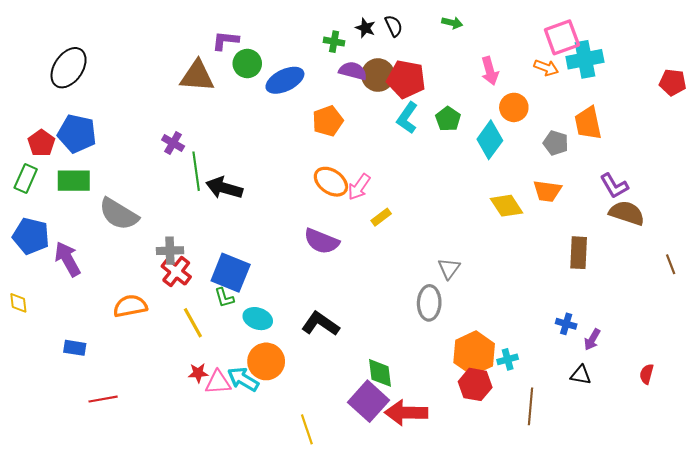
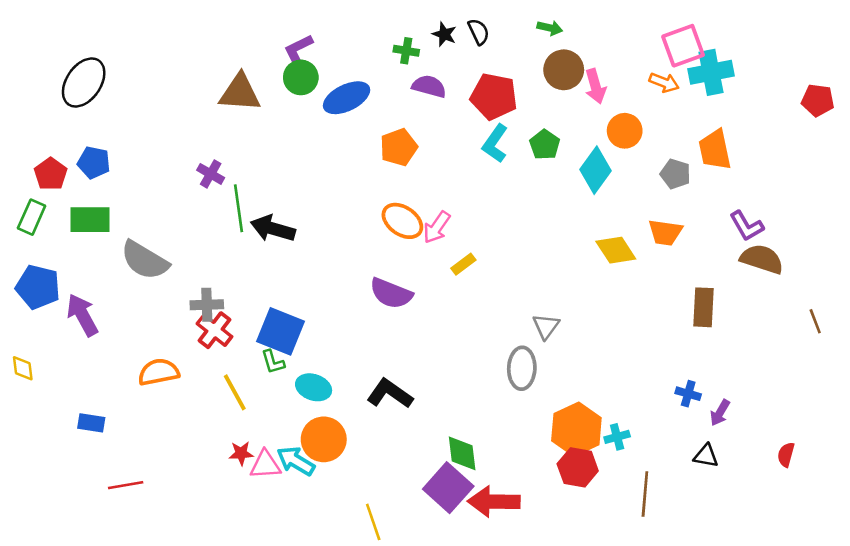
purple L-shape: (225, 41) -> (298, 49), moved, turned -32
brown circle: (378, 75) -> (564, 70), moved
blue pentagon: (77, 134) -> (94, 163), size x0.7

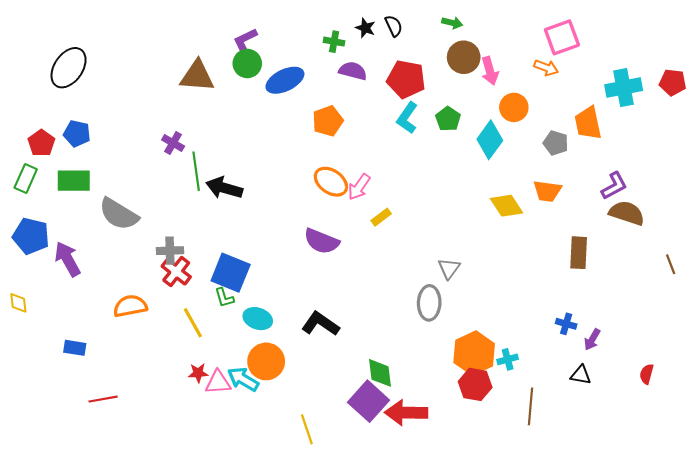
cyan cross: (711, 72) -> (624, 88), moved
purple L-shape: (747, 226) -> (614, 186), turned -88

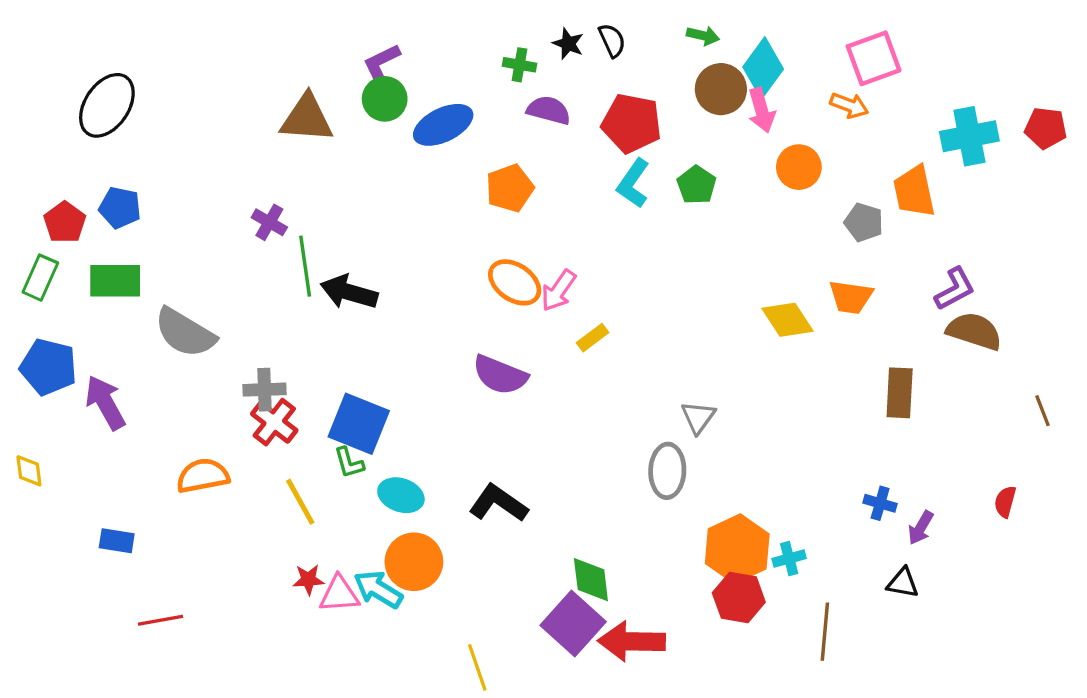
cyan diamond: (490, 140) -> (763, 68), moved
red semicircle: (647, 374) -> (1005, 502), moved

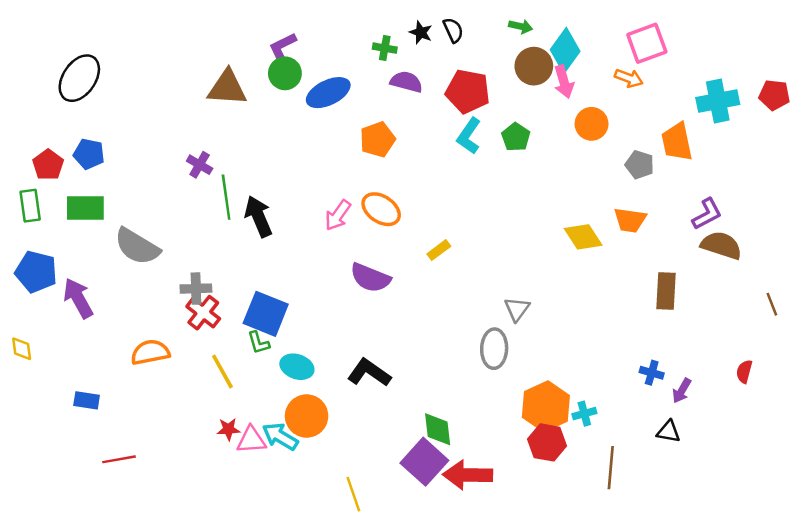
green rectangle: (40, 278) -> (30, 206), turned -32
pink arrow: (558, 291) -> (338, 215), moved
black arrow: (349, 292) -> (258, 216), turned 51

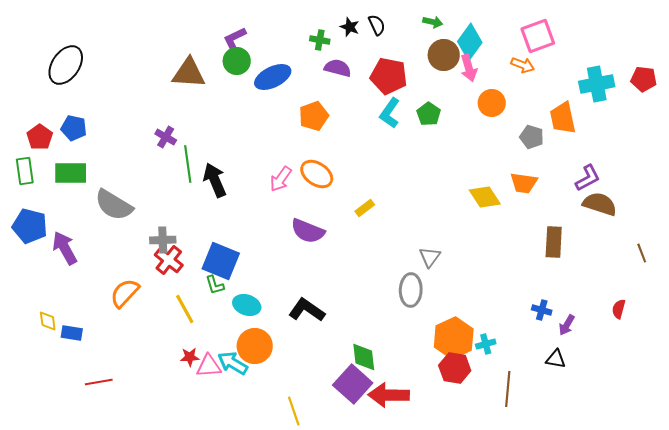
yellow diamond: (22, 349) -> (48, 321), moved
orange semicircle: (150, 352) -> (125, 293), turned -36

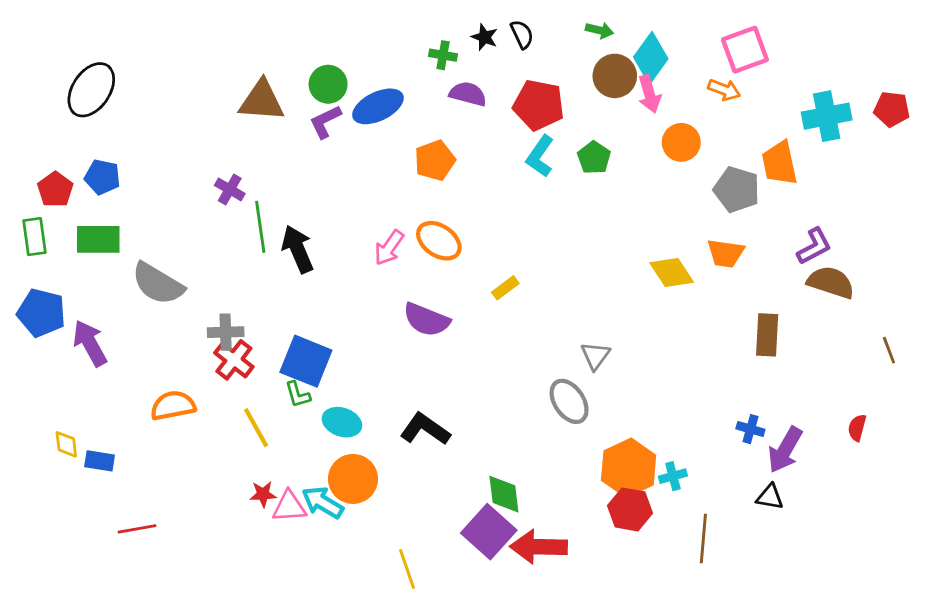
purple L-shape: (235, 39) -> (325, 122), moved
gray pentagon: (532, 137) -> (737, 189), size x1.4
gray ellipse: (411, 290) -> (569, 401), turned -36
orange semicircle: (125, 293) -> (173, 406), turned 36
purple arrow: (567, 325) -> (785, 450), size x1.6

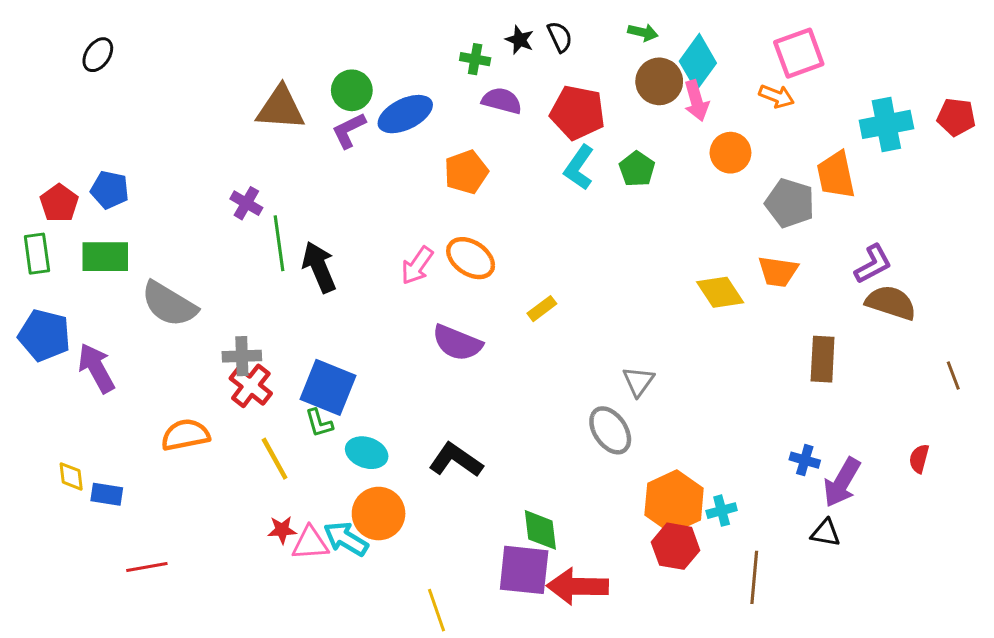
black ellipse: (91, 90) -> (98, 55), moved, size x0.6
purple square: (489, 532) -> (524, 570), turned -36

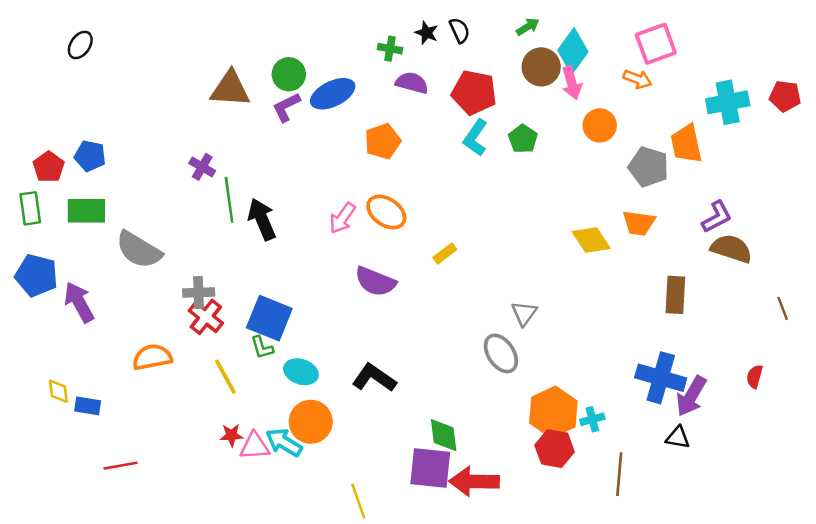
green arrow: (643, 32) -> (528, 27), turned -45
blue cross: (805, 460) -> (661, 378), size x2.0

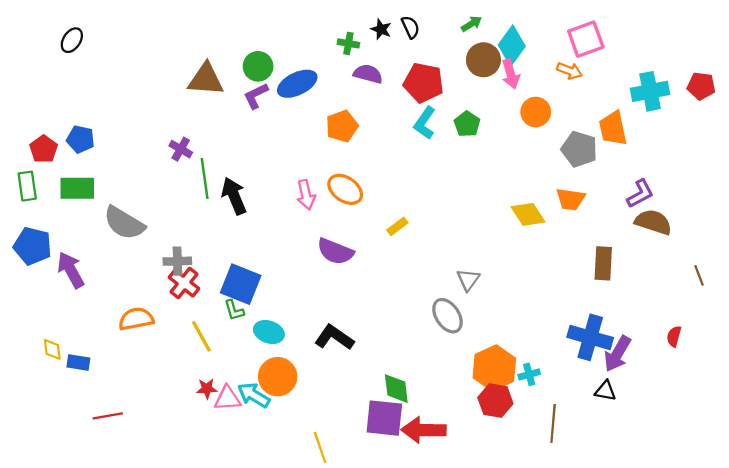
pink arrow: (342, 218) -> (306, 195), turned -48

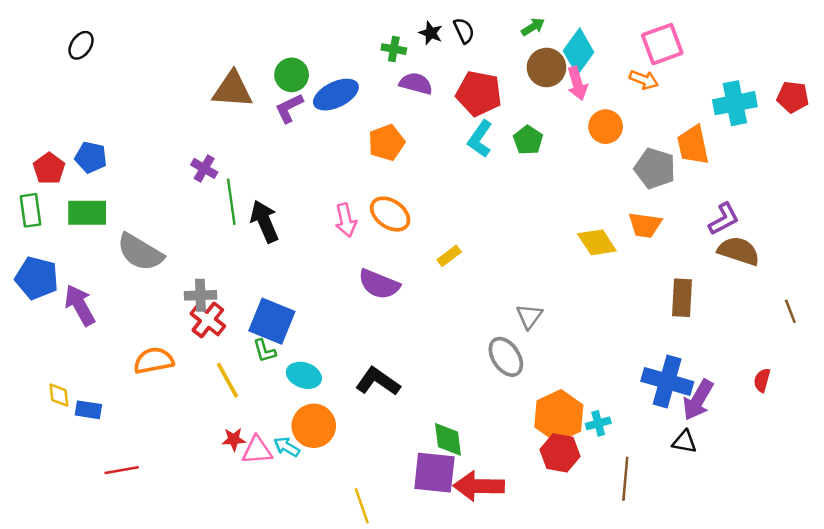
cyan arrow: (254, 395) -> (287, 447), size x0.7

